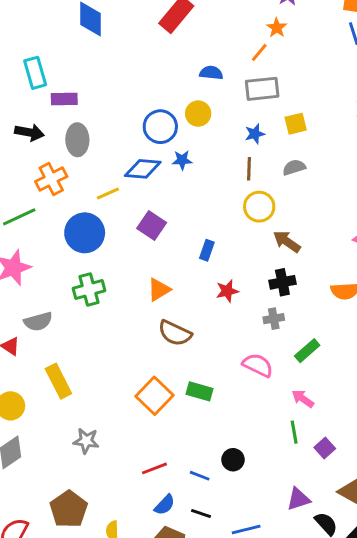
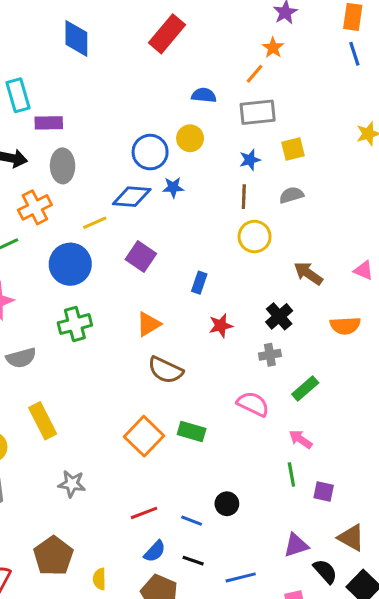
brown arrow: (287, 242) -> (308, 273), moved
black cross: (282, 282) -> (279, 316), turned -30
purple square: (325, 448) -> (324, 491), turned -36

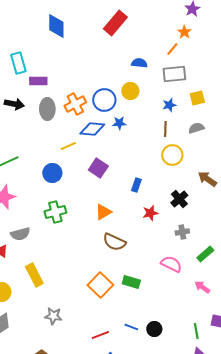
orange cross: (35, 207) -> (75, 104), moved
blue circle: (70, 264) -> (52, 173), size x0.7
black cross: (279, 316) -> (179, 199), moved
green line: (291, 475) -> (196, 331), moved
blue line: (192, 521) -> (131, 327), moved

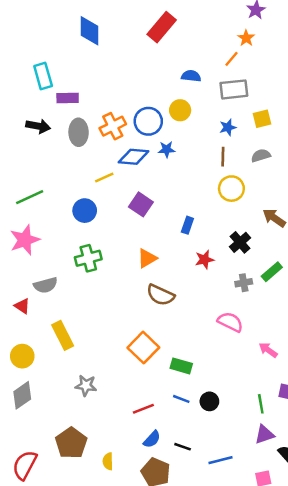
green rectangle: (205, 254) -> (272, 272), moved
green rectangle: (131, 282) -> (181, 366), moved

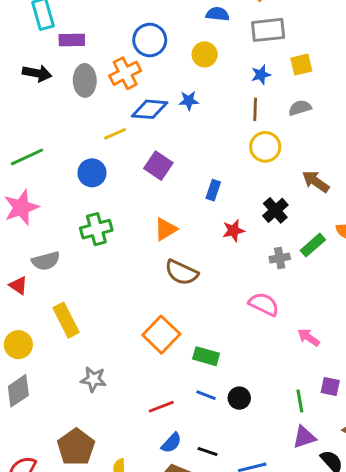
blue circle: (148, 121) -> (150, 40), moved

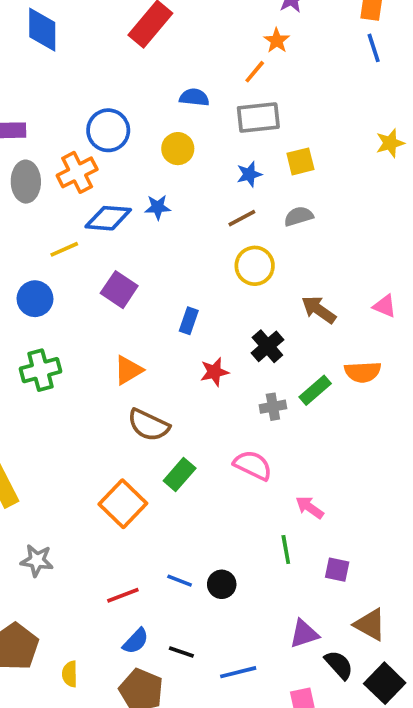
brown line: (255, 109) -> (242, 218), turned 60
green rectangle: (206, 356) -> (180, 474), moved, turned -65
green line: (300, 401) -> (286, 550), moved

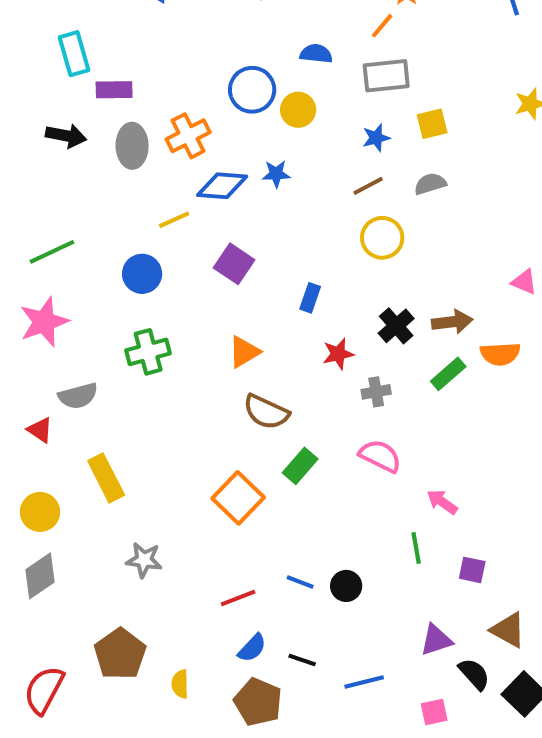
blue circle: (108, 130) -> (252, 90), moved
brown arrow: (319, 310) -> (452, 322), moved, turned 138
gray cross: (273, 407) -> (376, 392), moved

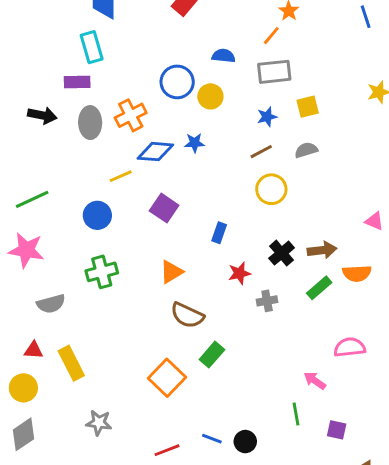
cyan rectangle: (74, 54) -> (92, 47), moved
pink star: (44, 322) -> (26, 250), turned 30
red triangle: (40, 430) -> (34, 350), moved, turned -30
pink semicircle: (380, 456) -> (350, 347), moved, turned -32

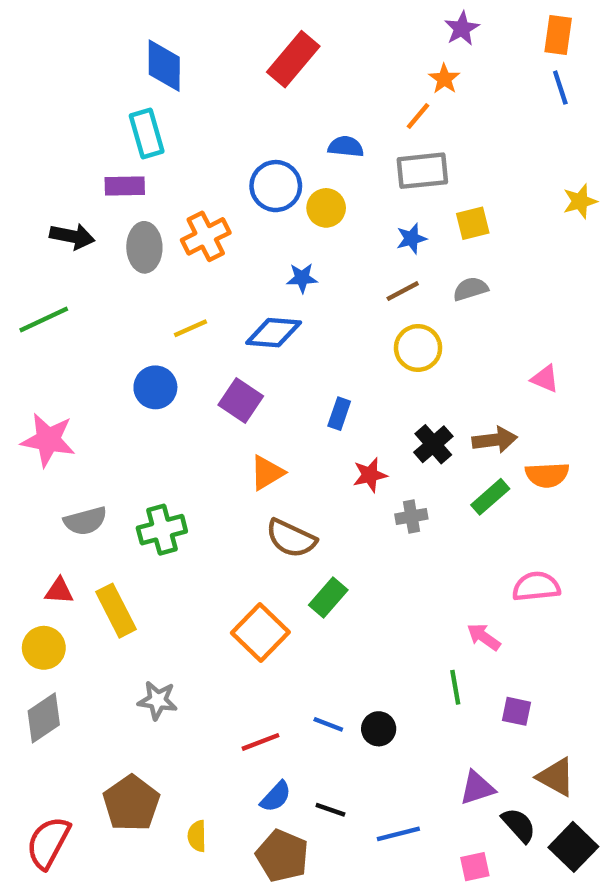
blue diamond: (155, 152) -> (274, 333), moved
green line: (32, 199) -> (44, 320), moved
purple square: (164, 208) -> (241, 401), moved
pink triangle: (374, 221) -> (545, 379), moved
green cross: (102, 272) -> (162, 530), moved

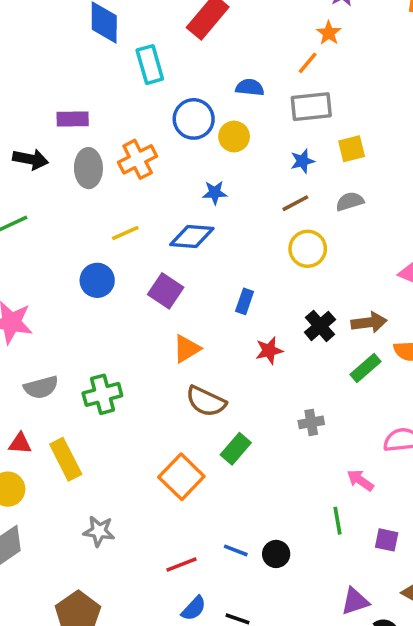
cyan rectangle: (147, 133) -> (150, 65), moved
gray cross: (411, 517) -> (311, 422), moved

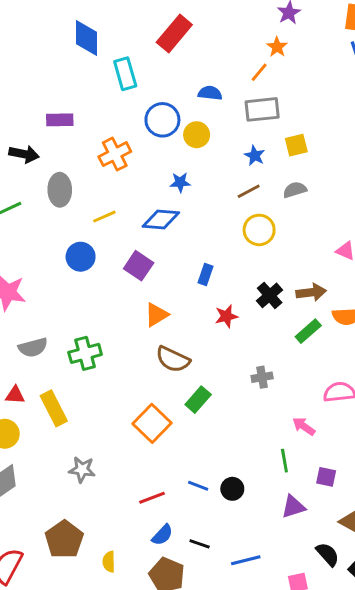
blue star: (302, 161) -> (255, 156), turned -30
gray ellipse: (88, 168) -> (60, 190), moved
purple triangle: (355, 601) -> (293, 507), moved

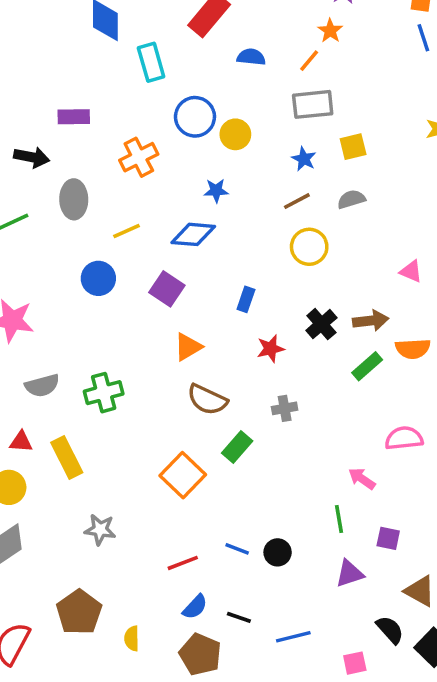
blue semicircle: (210, 93) -> (251, 57), moved
gray cross: (262, 377) -> (285, 408), moved

